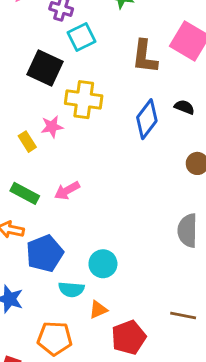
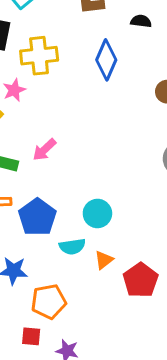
black semicircle: (184, 107) -> (141, 21), moved
orange pentagon: (55, 338) -> (49, 301), moved

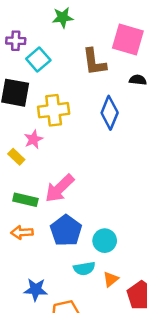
pink arrow: (44, 150) -> (60, 188), size x1.5
blue pentagon: (37, 217) -> (66, 231), moved

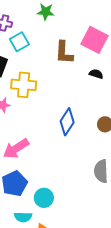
blue diamond: (110, 113) -> (67, 122), moved

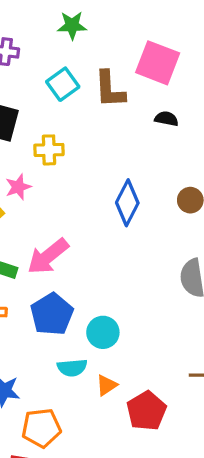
cyan square: (19, 42) -> (63, 84), moved
yellow cross: (24, 85) -> (49, 150), size x0.7

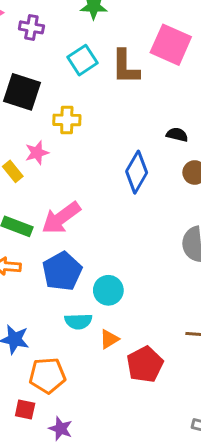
black semicircle: (166, 119) -> (177, 135), moved

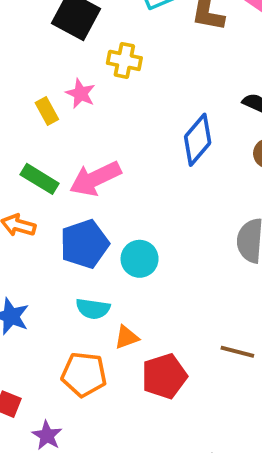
pink star: (37, 153) -> (81, 94), turned 30
cyan circle: (108, 290) -> (140, 259), moved
orange pentagon: (47, 375) -> (84, 374), moved

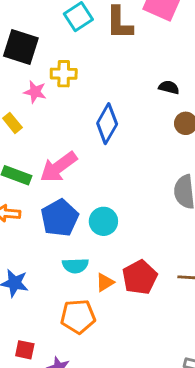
pink star: (81, 94) -> (35, 92), moved
blue diamond: (198, 140) -> (107, 124), moved
red pentagon: (164, 376) -> (140, 277), moved

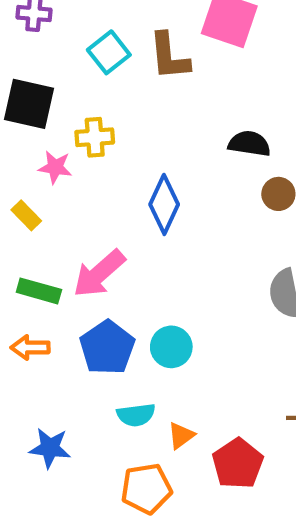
black semicircle: (169, 87) -> (249, 144), size x1.4
red pentagon: (140, 277) -> (238, 464), moved

